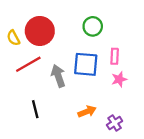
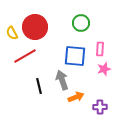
gray arrow: (58, 76) -> (62, 80), moved
black line: (35, 109) -> (39, 86), moved
purple cross: (115, 123) -> (100, 107), turned 32

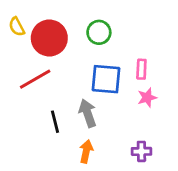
green circle: (81, 23) -> (99, 32), moved
yellow semicircle: (12, 33) -> (17, 27), moved
orange arrow: (76, 97) -> (86, 151), moved, turned -56

